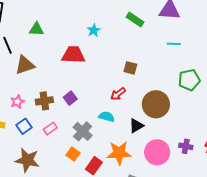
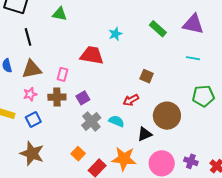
green triangle: (36, 29) -> (60, 14), moved
brown triangle: (25, 65) -> (32, 69), moved
pink rectangle: (50, 129) -> (62, 74), moved, turned -48
gray cross: (83, 131) -> (91, 121), moved

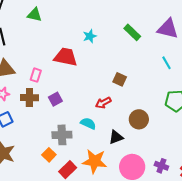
cyan line: (193, 58) -> (166, 63), turned 48
brown circle: (167, 116) -> (139, 119), size x0.7
gray cross: (91, 121) -> (62, 135), moved, turned 36

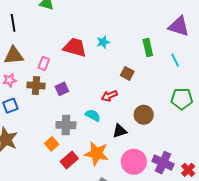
green rectangle: (132, 32) -> (148, 48), moved, turned 30
cyan star: (90, 36) -> (103, 42), moved
purple cross: (161, 166) -> (163, 163), size x1.5

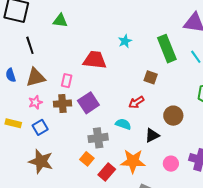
cyan star: (103, 42) -> (125, 41), moved
green rectangle: (148, 48) -> (167, 49), size x1.5
purple square: (62, 89) -> (88, 103), size x1.5
pink circle: (134, 162) -> (171, 164), size x0.6

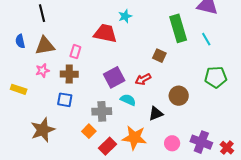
cyan star: (125, 41) -> (125, 16), moved
purple square: (88, 103) -> (114, 77), moved
blue square: (40, 127) -> (65, 100), moved, turned 35
brown star: (41, 161) -> (43, 130), turned 30

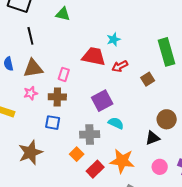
brown square: (159, 56) -> (148, 79), turned 32
red arrow: (143, 79) -> (120, 66), moved
black triangle: (156, 114) -> (153, 138), moved

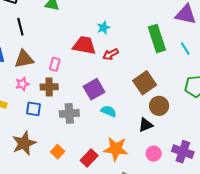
brown square: (148, 79) -> (145, 83), moved, size x1.6
blue square: (53, 123) -> (34, 109), moved
gray cross: (90, 134) -> (69, 113), moved
orange square: (77, 154) -> (58, 152), moved

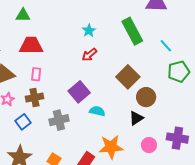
cyan star: (104, 28) -> (89, 31), moved
red trapezoid: (84, 45) -> (31, 46), moved
cyan line: (185, 49) -> (166, 46), moved
blue square: (34, 109) -> (23, 122), turned -35

